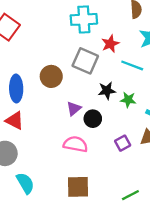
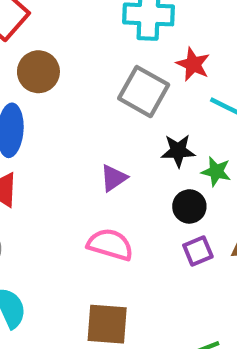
red star: (110, 44) -> (193, 64), turned -30
brown circle: (51, 76) -> (38, 72), moved
black circle: (93, 119) -> (189, 206), moved

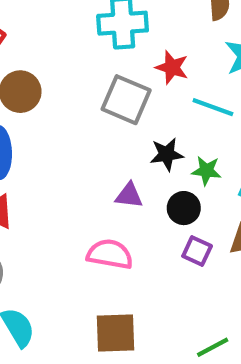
purple triangle: (114, 178) -> (129, 195), moved, turned 48
purple square: (198, 251) -> (197, 251), turned -36

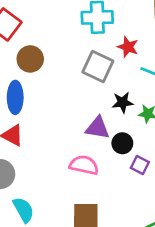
purple triangle: (129, 195) -> (98, 128), size x1.4
black circle: (184, 208) -> (122, 143), moved

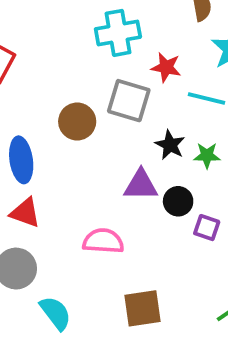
brown circle: (30, 59) -> (77, 121), moved
black star: (123, 102) -> (170, 145), turned -30
pink semicircle: (84, 165) -> (103, 241), moved

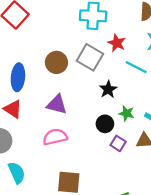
green star: (207, 155) -> (126, 113), moved
purple triangle: (141, 185) -> (57, 104), moved
pink semicircle: (103, 241) -> (55, 137), turned -30

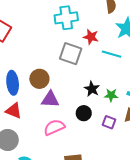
brown circle: (56, 62) -> (39, 79), moved
black star: (108, 89) -> (92, 89), moved
black circle: (105, 124) -> (84, 113), moved

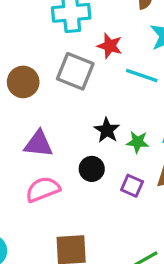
brown circle: (39, 79) -> (23, 82), moved

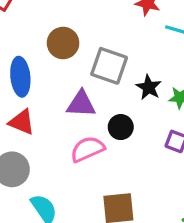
gray square: (75, 71) -> (109, 66), moved
black circle: (92, 169) -> (121, 127), moved

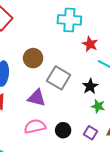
black star: (149, 87) -> (90, 86), moved
black circle: (121, 127) -> (63, 130), moved

